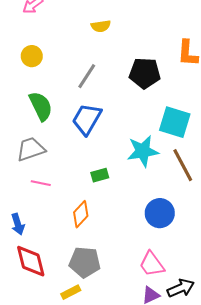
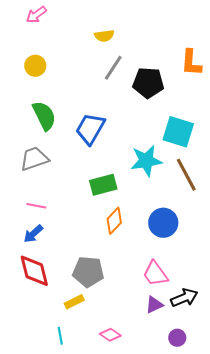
gray line: (87, 76) -> (113, 68), moved
green rectangle: (100, 175) -> (103, 185), size x1.5
pink line: (41, 183) -> (36, 206), moved
orange diamond: (81, 214) -> (114, 221), moved
blue arrow: (18, 224) -> (33, 234), moved, turned 65

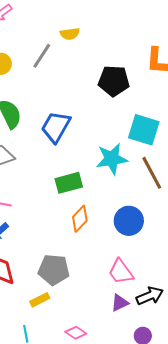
gray line: (113, 68) -> (42, 56), moved

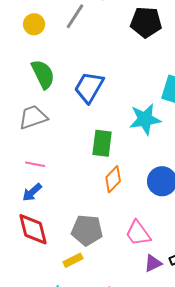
black pentagon: (114, 81) -> (146, 22), moved
green rectangle: (69, 183) -> (102, 143), turned -68
pink trapezoid: (121, 272) -> (138, 233), moved

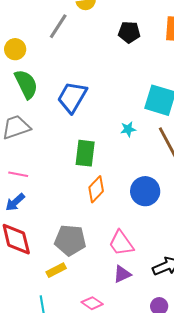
black pentagon: (146, 22) -> (129, 32), size x0.7
yellow circle: (34, 24) -> (15, 49), moved
cyan star: (145, 119) -> (128, 129), size x0.5
purple triangle: (153, 263) -> (122, 274), moved

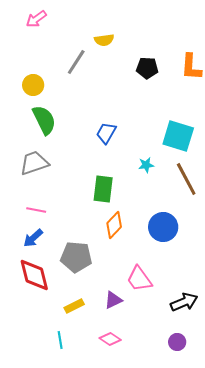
blue trapezoid: (72, 97) -> (106, 133), moved, size x0.7
gray pentagon: (70, 240) -> (76, 257), moved
purple triangle: (122, 274) -> (113, 300), moved

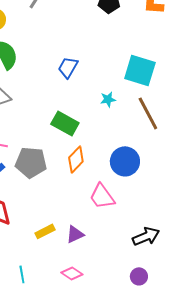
green rectangle: (103, 189) -> (65, 123), turned -68
gray pentagon: (76, 257) -> (31, 162), moved
pink trapezoid: (139, 279) -> (102, 196), moved
yellow rectangle: (74, 306) -> (45, 231), moved

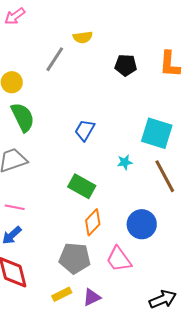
gray pentagon: (31, 162) -> (75, 258), moved

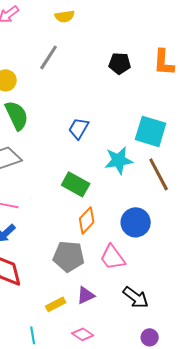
yellow semicircle: (83, 37) -> (65, 16), moved
cyan star: (125, 162) -> (119, 160), size x1.8
yellow rectangle: (62, 294) -> (56, 304), moved
black arrow: (163, 299) -> (136, 297), moved, turned 60

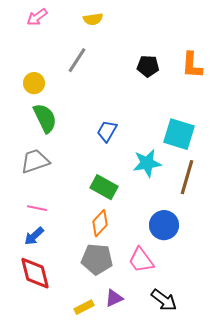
brown line: (159, 174) -> (187, 177), turned 44
orange diamond: (87, 220) -> (100, 223), moved

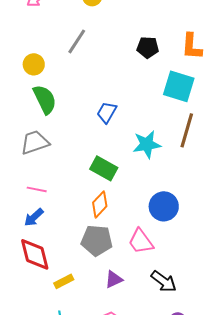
cyan square: (179, 134) -> (179, 86), moved
brown line: (187, 177) -> (187, 130), moved
yellow rectangle: (84, 307) -> (64, 281), moved

